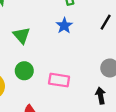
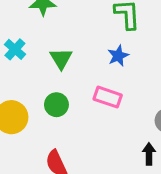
pink rectangle: (59, 80) -> (108, 97), moved

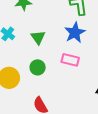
blue star: (118, 56) -> (75, 33), size x1.5

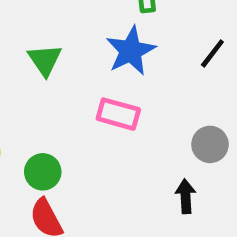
green circle: (38, 67) -> (43, 172), moved

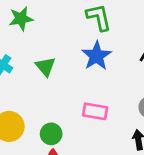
pink rectangle: (118, 114) -> (95, 111), moved

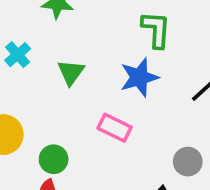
pink rectangle: (95, 111) -> (115, 128), moved

